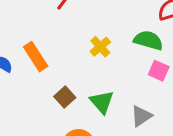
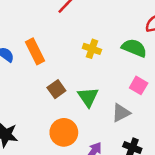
yellow cross: (100, 47) -> (92, 49), turned -36
pink square: (159, 71) -> (139, 85), moved

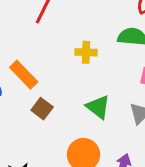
brown square: (56, 89) -> (42, 109), moved

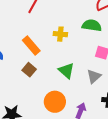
orange rectangle: (24, 75) -> (31, 45), moved

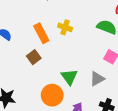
yellow cross: (60, 34) -> (65, 27), moved
green triangle: (66, 71) -> (69, 77), moved

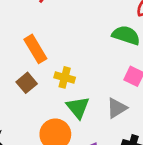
yellow cross: (65, 27) -> (65, 77), moved

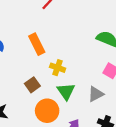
brown square: (27, 83) -> (32, 85), moved

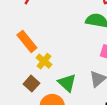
yellow cross: (58, 68) -> (44, 61), moved, turned 32

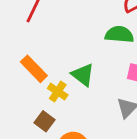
green triangle: (67, 83) -> (83, 75), moved

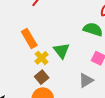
brown square: (44, 121) -> (42, 77), moved

